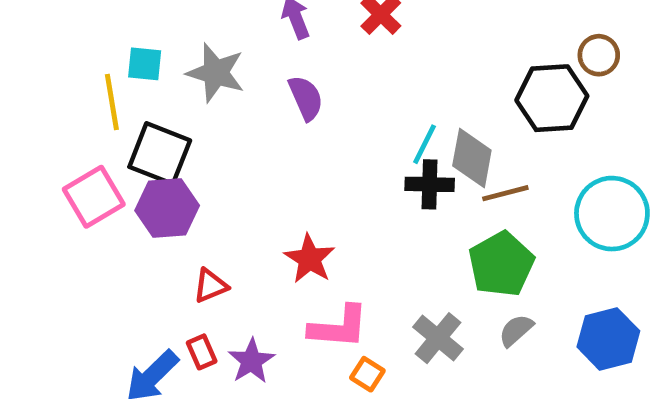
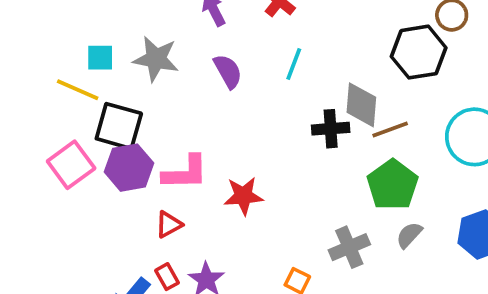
yellow line: (112, 102) -> (78, 90), turned -51
cyan line: (424, 144) -> (294, 64), moved
red star: (310, 259) -> (243, 196), turned -30
pink L-shape: (339, 327) -> (185, 173), moved
gray cross: (438, 338) -> (349, 247), turned 33

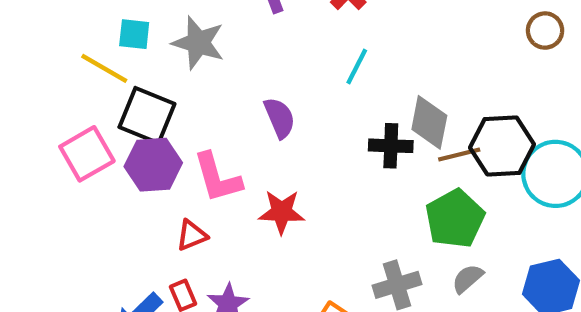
black hexagon: (419, 52) -> (502, 146), moved
purple semicircle: (228, 71) -> (280, 118), moved
pink L-shape: (185, 173) -> (217, 178), turned 69

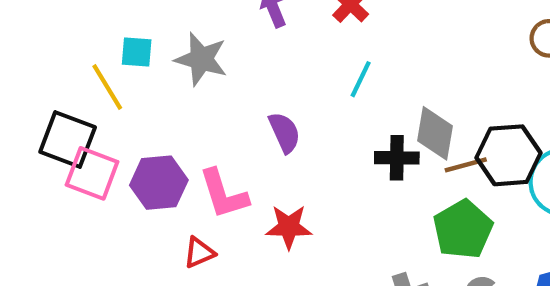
yellow line: (104, 68) -> (107, 87), turned 30
black square: (147, 115) -> (68, 140), moved
pink square: (87, 154) -> (92, 173), turned -38

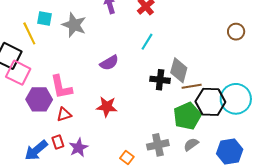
purple semicircle: (284, 132) -> (109, 63), turned 78
black hexagon: (508, 155) -> (210, 102), moved
purple hexagon: (159, 183) -> (39, 99), moved
pink L-shape: (224, 194) -> (61, 87), moved

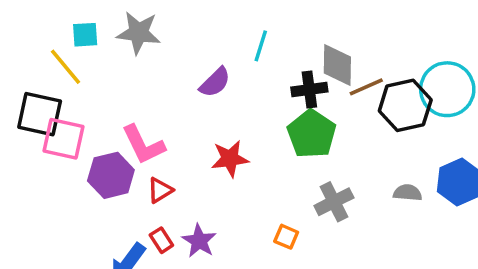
cyan line: (147, 42) -> (261, 46), moved
green pentagon: (187, 116) -> (312, 134), moved
gray semicircle: (191, 144) -> (408, 193), moved, turned 56

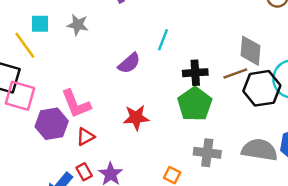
gray star: (138, 33) -> (78, 25), size x0.7
gray diamond: (337, 65) -> (251, 51), moved
gray semicircle: (408, 193) -> (259, 150), size x1.8
gray cross: (334, 202) -> (207, 153), turned 30

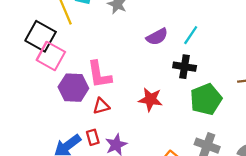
purple semicircle: (129, 63) -> (157, 37), moved
black cross: (195, 73) -> (185, 67), moved

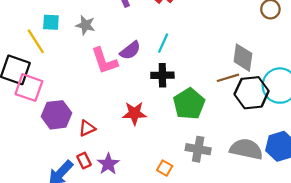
pink L-shape: (99, 75) -> (104, 61), moved

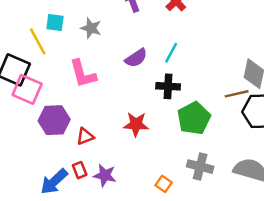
pink L-shape: (104, 61) -> (83, 74), moved
purple star: (108, 164) -> (105, 175), turned -30

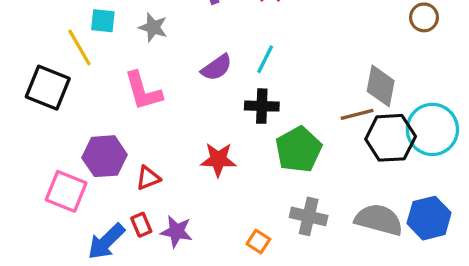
pink square: (27, 89) -> (66, 191), moved

